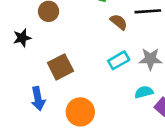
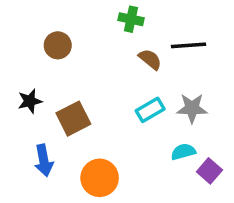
black star: (22, 38) -> (30, 101), moved

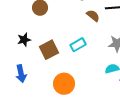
cyan rectangle: (150, 110) -> (78, 45), moved
blue arrow: (44, 160) -> (21, 74), moved

